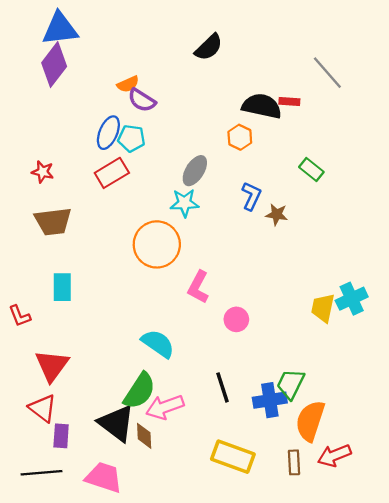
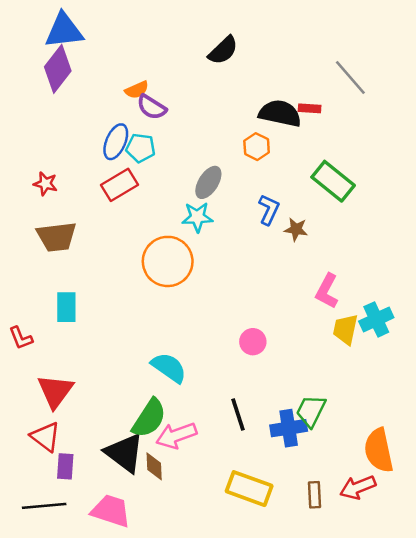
green rectangle: (311, 169) -> (333, 181), size x1.6
pink L-shape: (198, 287) -> (327, 291), moved
orange semicircle: (310, 421) -> (379, 450), moved, turned -30

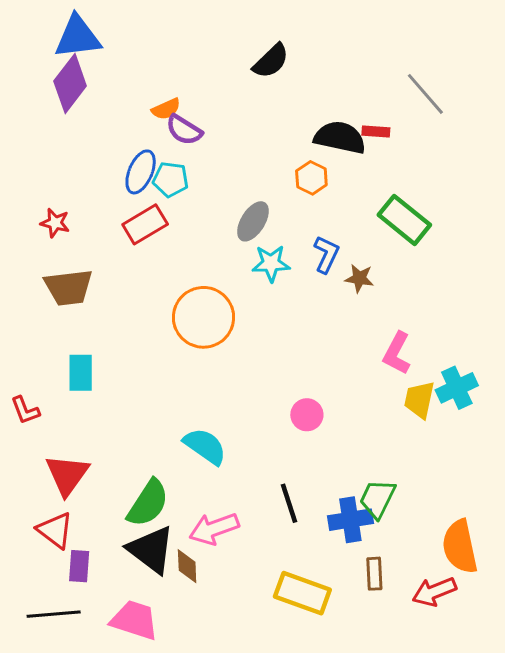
cyan star: (197, 217) -> (271, 263), moved
green semicircle: (149, 418) -> (148, 503), moved
brown rectangle: (315, 495) -> (374, 574), moved

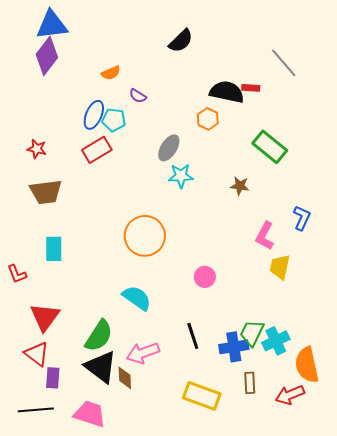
purple semicircle: (184, 130) -> (138, 96), moved, size x0.7
blue L-shape: (326, 254) -> (302, 218), moved
orange circle: (203, 317) -> (145, 236), moved
cyan cross: (457, 388) -> (276, 341), moved

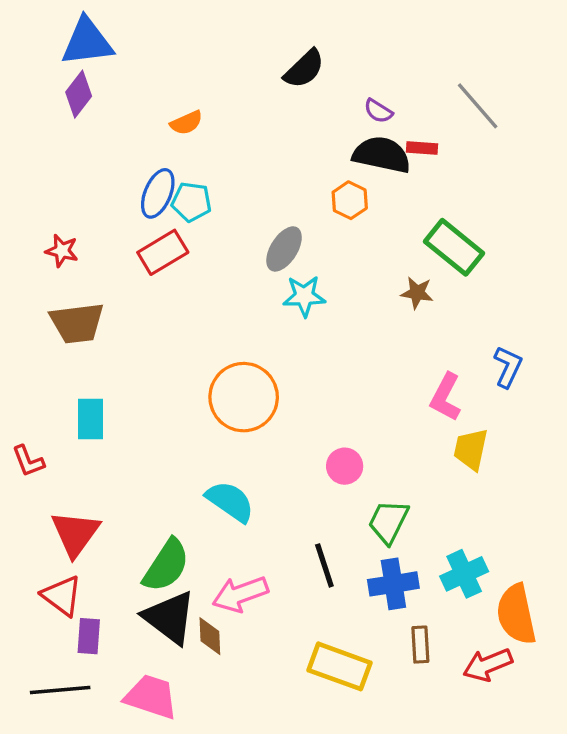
purple diamond: (47, 56) -> (79, 94), size x0.7
purple semicircle: (138, 96) -> (378, 111), moved
brown star: (240, 186) -> (417, 293), moved
green trapezoid: (252, 333) -> (388, 522), moved

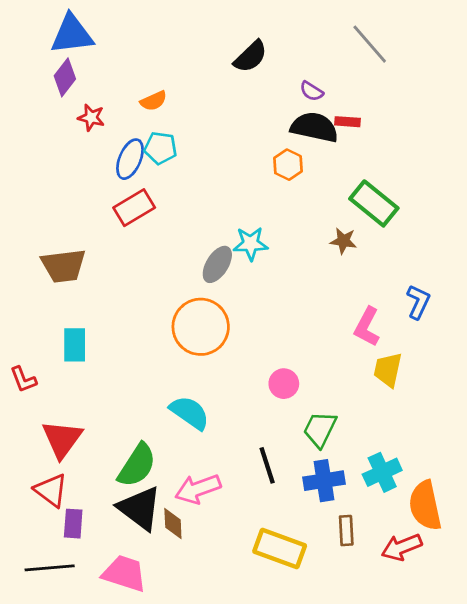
gray line: (478, 106) -> (370, 44), moved
cyan pentagon: (191, 202) -> (160, 148), moved
gray ellipse: (284, 249) -> (217, 264), moved
red star: (62, 251) -> (91, 118), moved

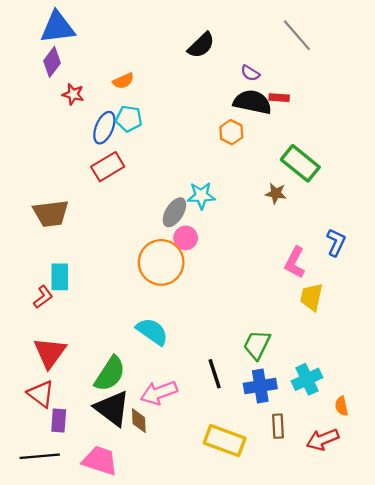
red L-shape: (23, 379) -> (43, 297), moved, turned -105
pink circle: (284, 384) -> (186, 238), moved
orange semicircle: (425, 506) -> (342, 406), size x0.5

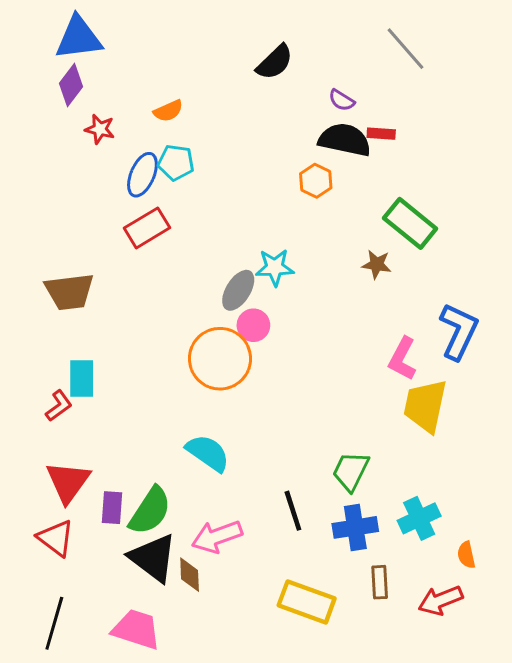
blue L-shape: (336, 242) -> (459, 331), size x1.5
yellow trapezoid: (311, 297) -> (425, 406), size x1.4
purple rectangle: (59, 421) -> (112, 508), moved
black line: (40, 456) -> (54, 623), turned -69

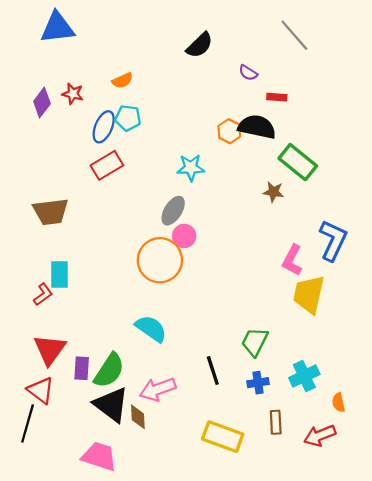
purple diamond: (71, 85) -> (42, 103), moved
black semicircle: (345, 140) -> (257, 127), moved
cyan star: (275, 267) -> (191, 168), moved
blue cross: (355, 527) -> (258, 383), size x0.7
black line: (54, 623) -> (28, 423), moved

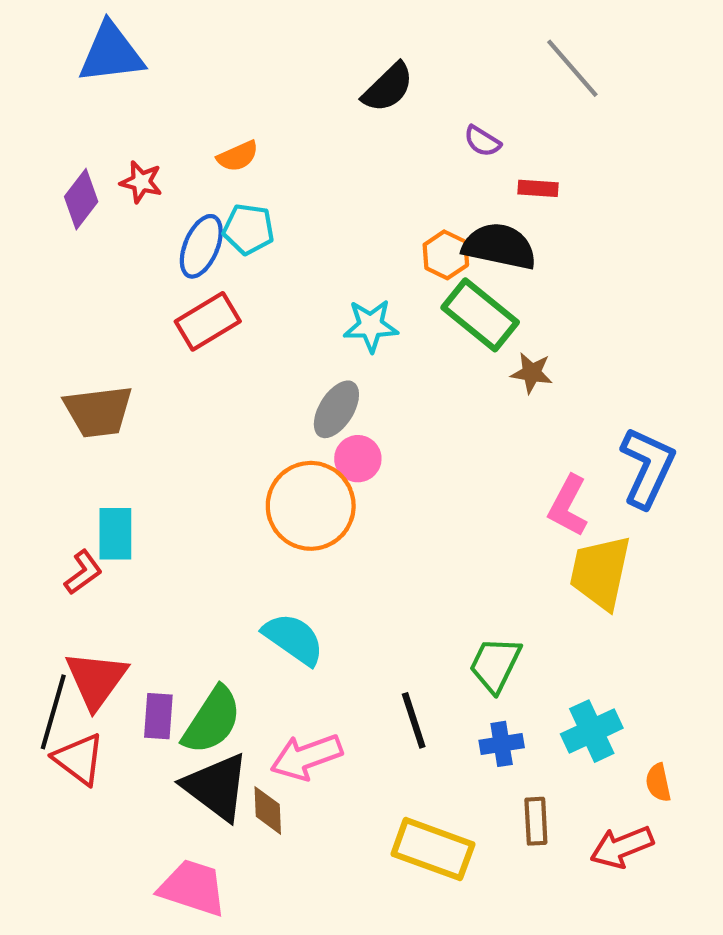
green rectangle: (298, 162) -> (480, 315), moved
black line: (28, 423) -> (53, 712), moved

